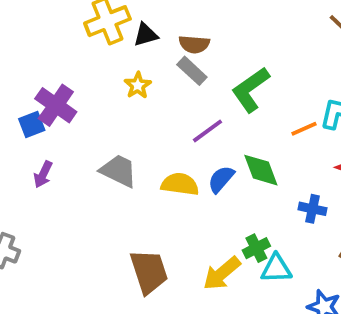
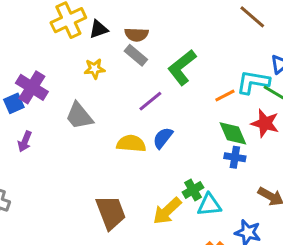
yellow star: (138, 85) -> (94, 69), turned 30
green diamond: (261, 170) -> (233, 133), moved
gray trapezoid: (119, 171) -> (79, 116), moved, turned -152

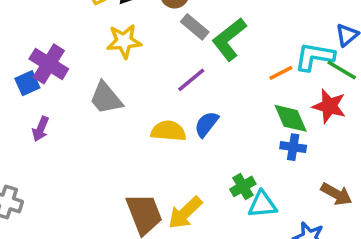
gray rectangle: (136, 55) -> (195, 27), moved
yellow star: (94, 69) -> (124, 41), size x1.4
yellow arrow: (167, 211) -> (185, 213), moved

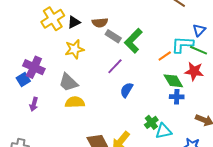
yellow semicircle: (168, 131) -> (75, 102), moved

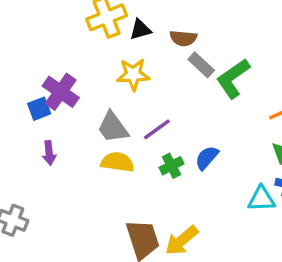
purple line: (115, 66) -> (157, 129), moved
purple arrow: (34, 104) -> (49, 153), turned -32
green cross: (151, 122) -> (171, 166), moved
cyan triangle: (164, 131) -> (261, 199), moved

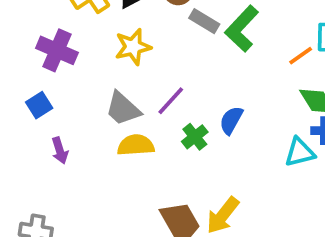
purple cross: (61, 92) -> (57, 50), moved

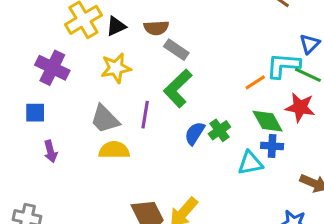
green L-shape: (242, 29) -> (178, 88), moved
purple line: (171, 101) -> (145, 115), turned -36
blue square: (39, 105) -> (35, 113), turned 30
green cross: (195, 137) -> (219, 130), moved

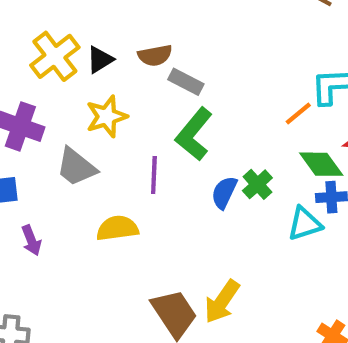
gray trapezoid: (105, 119) -> (76, 167), moved

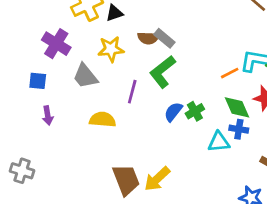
brown semicircle: (155, 55) -> (148, 38), moved

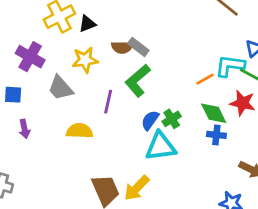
cyan triangle: (219, 142) -> (161, 146), moved, size x1.4

